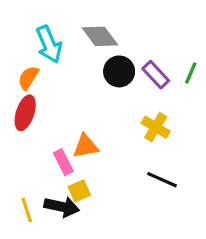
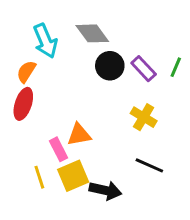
yellow square: (79, 191) -> (73, 176), size x1.5
black arrow: (62, 207) -> (105, 190), moved
yellow line: (27, 210) -> (39, 177), moved

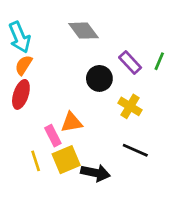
cyan arrow: (45, 41) -> (20, 37), moved
black circle: (110, 66) -> (99, 78), moved

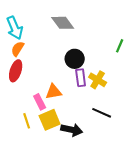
purple rectangle: (130, 63) -> (81, 78), moved, turned 36

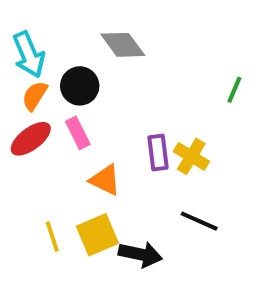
black circle: (75, 59) -> (80, 86), moved
red ellipse: (16, 71) -> (31, 139), turned 35
orange triangle: (54, 92) -> (105, 180), turned 36
pink rectangle: (40, 102) -> (78, 133), moved

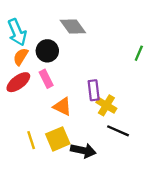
yellow cross: (191, 156) -> (106, 105), moved

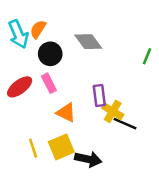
gray diamond: (73, 27) -> (88, 42), moved
orange semicircle: (21, 57) -> (38, 29), moved
black line: (118, 131) -> (125, 124), moved

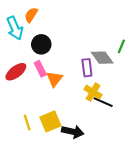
orange semicircle: (38, 29) -> (31, 15), moved
gray diamond: (88, 42) -> (102, 58), moved
purple rectangle: (99, 95) -> (87, 68), moved
orange triangle: (66, 113) -> (54, 79), moved, turned 42

